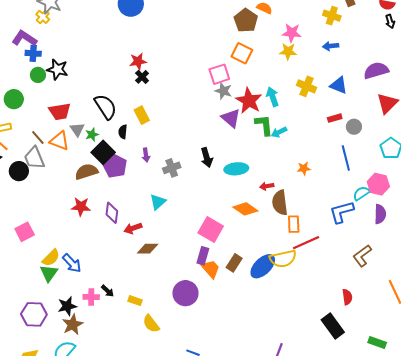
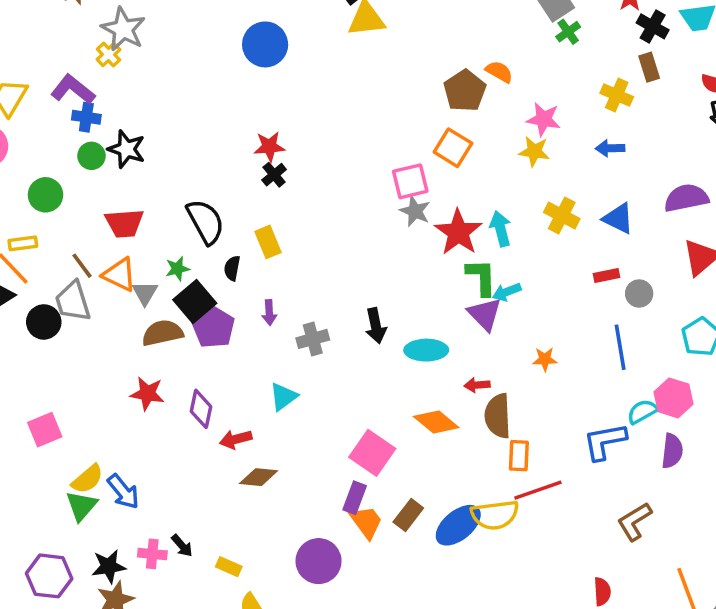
purple triangle: (231, 118) -> (485, 314), moved
gray triangle: (77, 129) -> (145, 293), moved

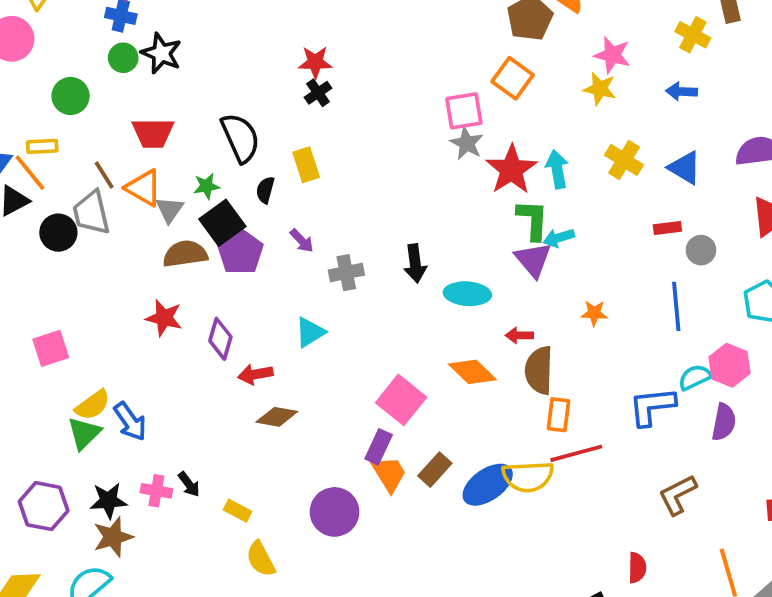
purple arrow: (269, 313) -> (302, 241), turned -45

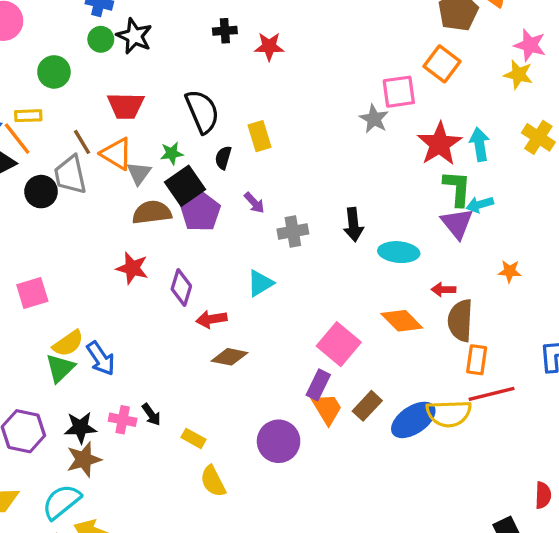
black cross: (318, 93) -> (225, 31), moved, turned 30
gray star: (467, 143) -> (374, 119), moved

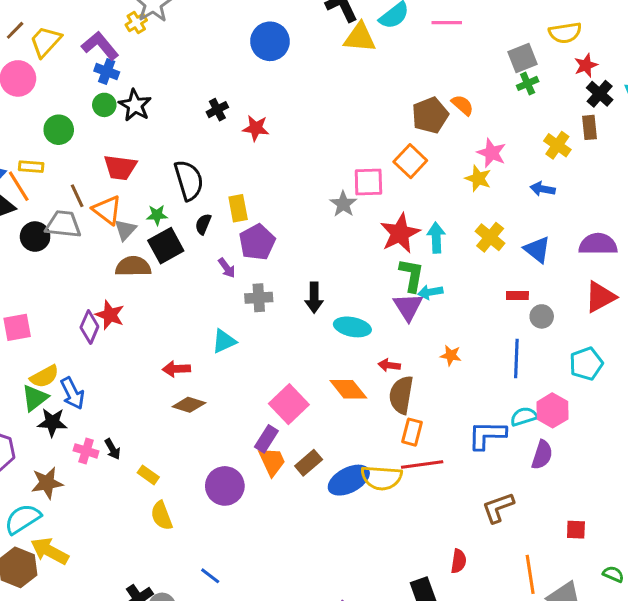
black cross: (225, 31) -> (217, 110), turned -30
gray trapezoid: (70, 175) -> (63, 224), turned 102
purple pentagon: (200, 212) -> (257, 242), moved
purple diamond: (181, 287) -> (89, 327), moved
black star: (80, 428) -> (52, 422), moved

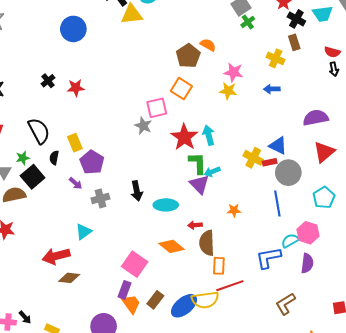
yellow cross: (490, 237) -> (253, 158), moved
blue triangle: (537, 250) -> (278, 146), moved
gray circle: (542, 316) -> (288, 173), size x1.6
red arrow: (176, 369) -> (56, 256), size x1.5

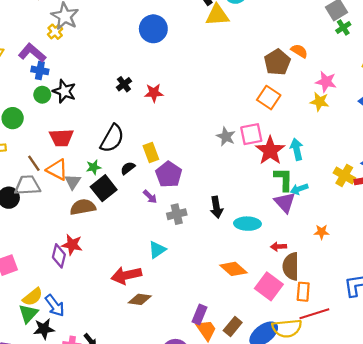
pink square: (157, 108) -> (251, 134), moved
black semicircle: (39, 131) -> (112, 138), turned 56
black semicircle: (54, 158) -> (128, 168), turned 40
orange diamond: (171, 246) -> (233, 269), moved
pink square: (135, 264) -> (269, 286), moved

